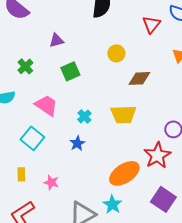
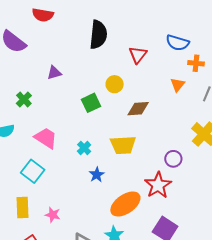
red triangle: (151, 24) -> (138, 55), moved
green square: (70, 71) -> (91, 103), moved
blue star: (77, 143) -> (97, 175), moved
yellow rectangle: (21, 174) -> (23, 208), size x1.5

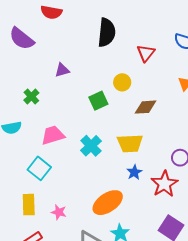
pink trapezoid: (46, 138) -> (53, 135), turned -50
cyan cross: (84, 148) -> (91, 146), size x1.5
blue star: (97, 175) -> (134, 172), moved
orange ellipse: (125, 204) -> (108, 203), moved

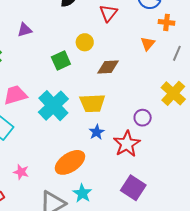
cyan cross: (91, 146) -> (53, 106), size x1.4

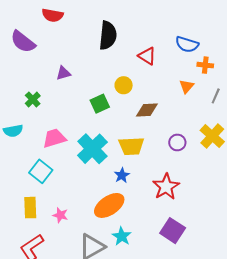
red triangle: (108, 13) -> (147, 56), turned -36
purple circle: (143, 118) -> (177, 142), moved
blue star: (97, 132) -> (122, 175), moved

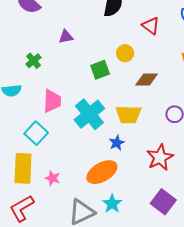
pink trapezoid: (54, 138) -> (52, 101), turned 105
yellow rectangle: (30, 208) -> (23, 168), size x1.4

